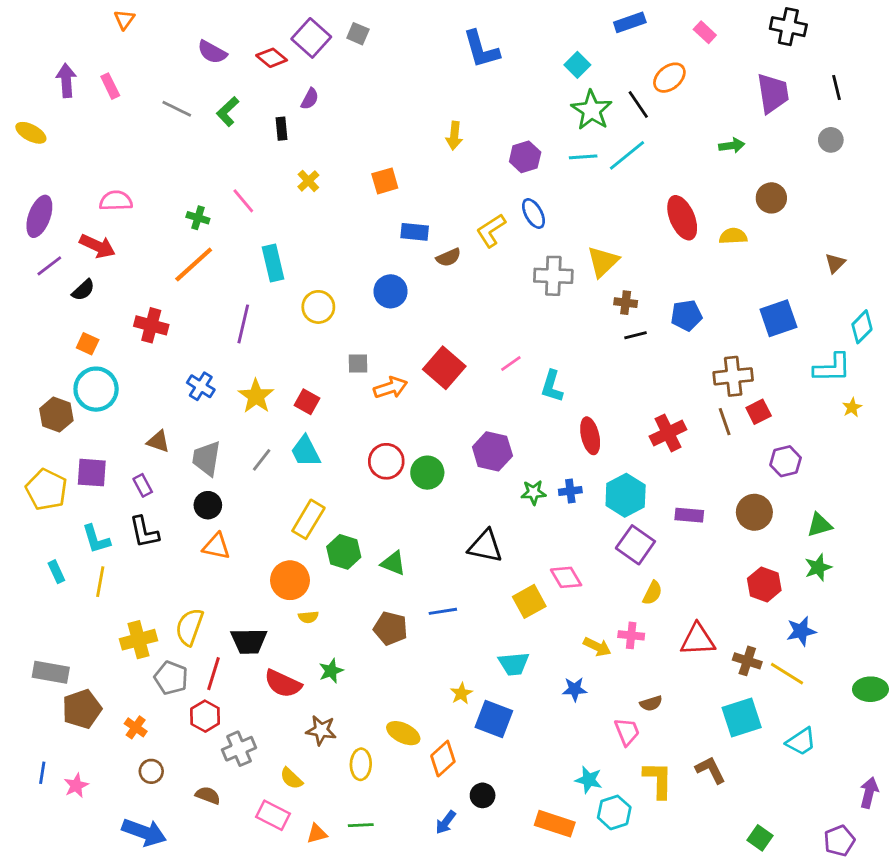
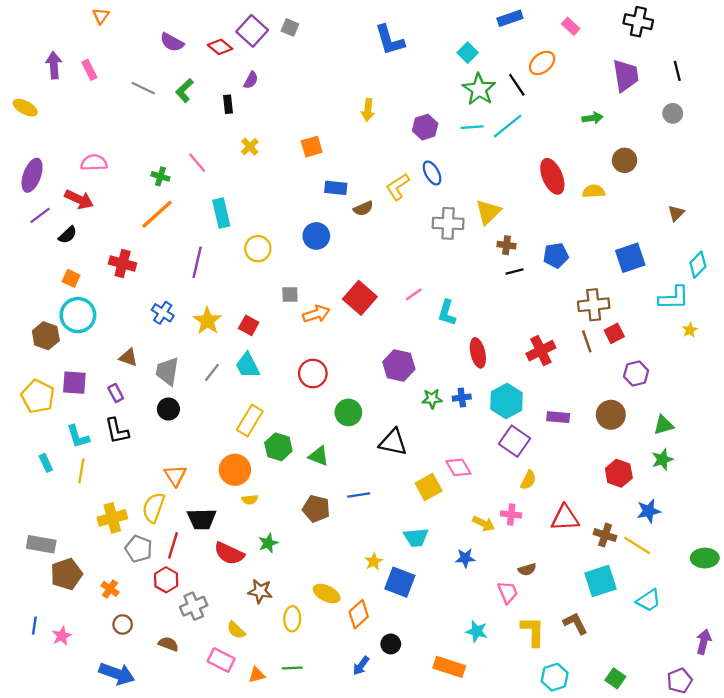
green circle: (427, 473) -> (348, 412), moved
orange triangle: (216, 546) -> (175, 475), moved, turned 45
cyan hexagon: (614, 812) -> (555, 677), moved

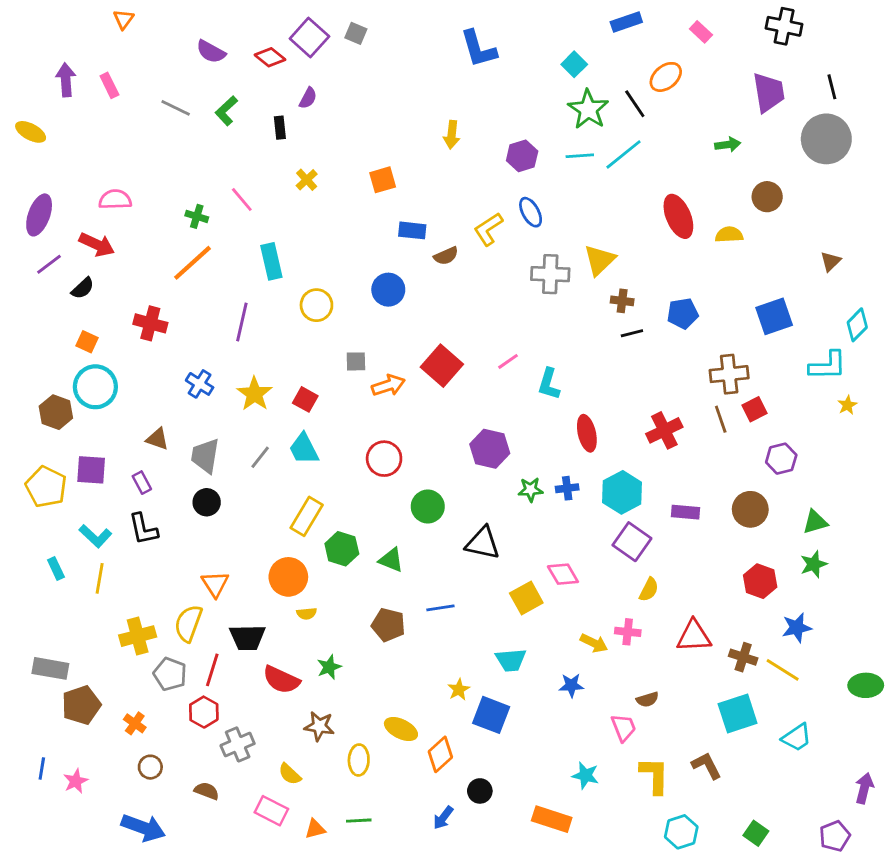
gray circle: (673, 113) -> (826, 139), size x2.0
cyan L-shape: (78, 437) -> (95, 536), turned -30

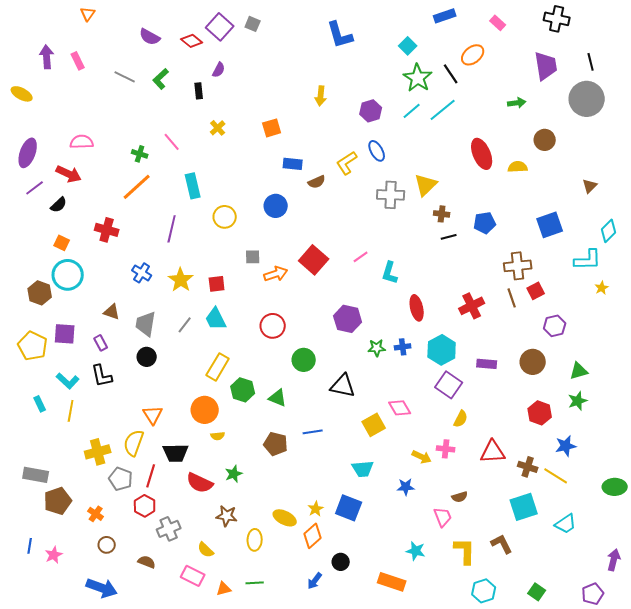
cyan line: (580, 156) -> (412, 111), turned -36
red square: (305, 399) -> (217, 284), turned -36
yellow star: (459, 690) -> (316, 509), moved

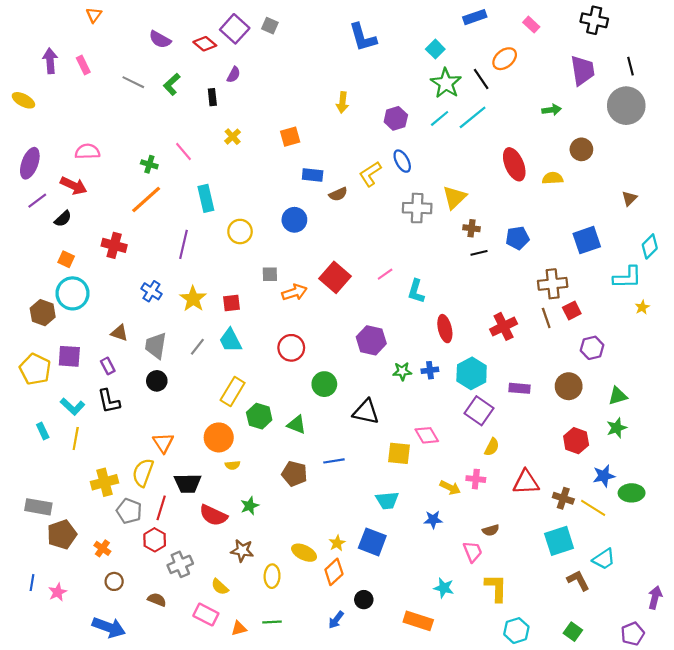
yellow square: (374, 425) -> (399, 453), turned 35
green ellipse: (615, 487) -> (632, 493), moved
brown L-shape: (502, 544) -> (578, 580), moved

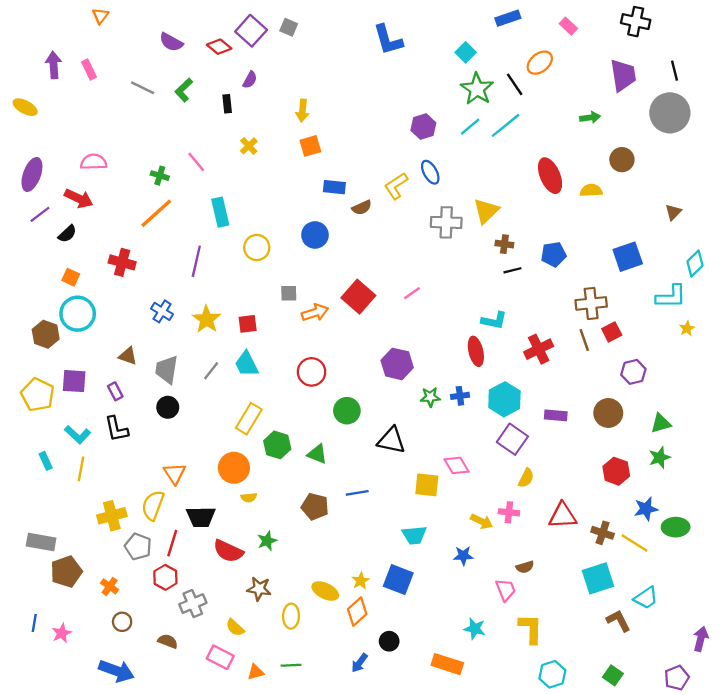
yellow arrow: (342, 102) -> (302, 111), moved
cyan L-shape: (416, 291) -> (494, 321), moved, turned -95

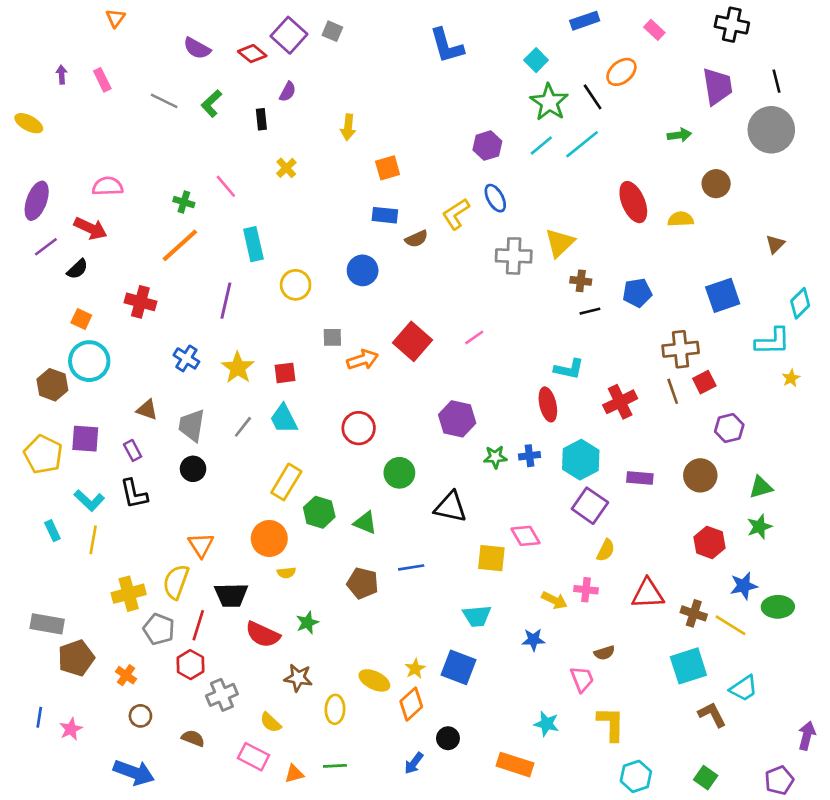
purple arrow: (54, 65) -> (62, 75), size x0.6
orange square: (310, 146) -> (388, 168), moved

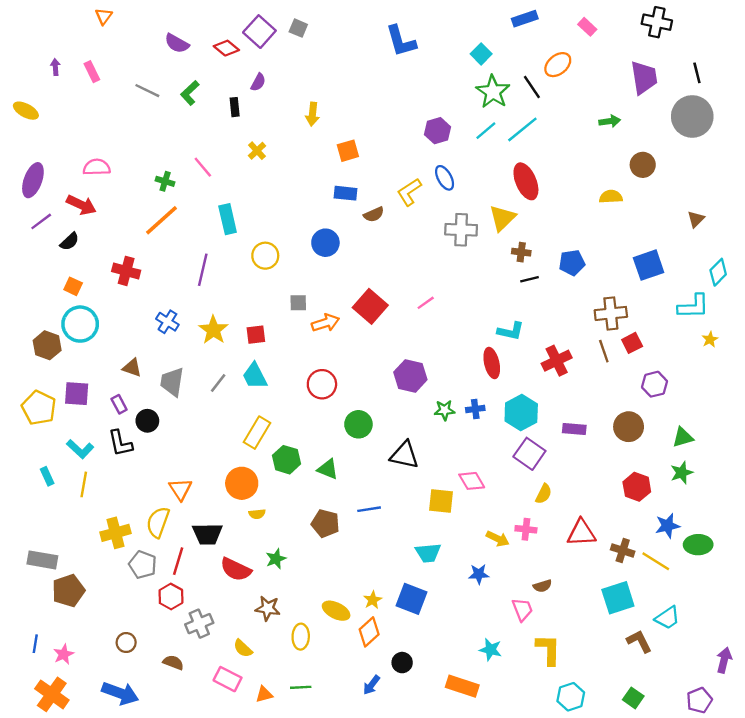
red ellipse: (633, 202) -> (526, 181), moved
black circle: (193, 469) -> (147, 421), moved
orange cross: (126, 675) -> (52, 694), moved, size x1.8

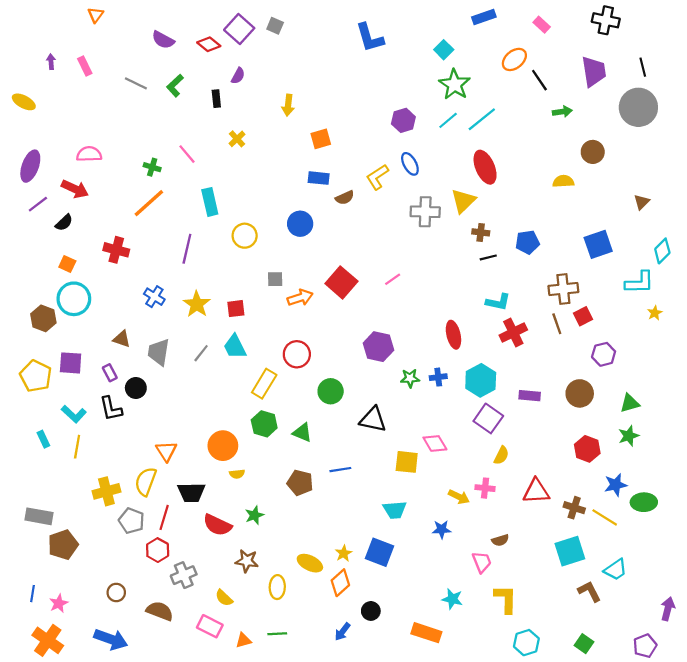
black line: (532, 87) -> (539, 80), moved
cyan L-shape: (511, 331) -> (498, 302), moved
yellow rectangle: (257, 433) -> (264, 384), moved
brown semicircle: (173, 663) -> (160, 611), size x1.4

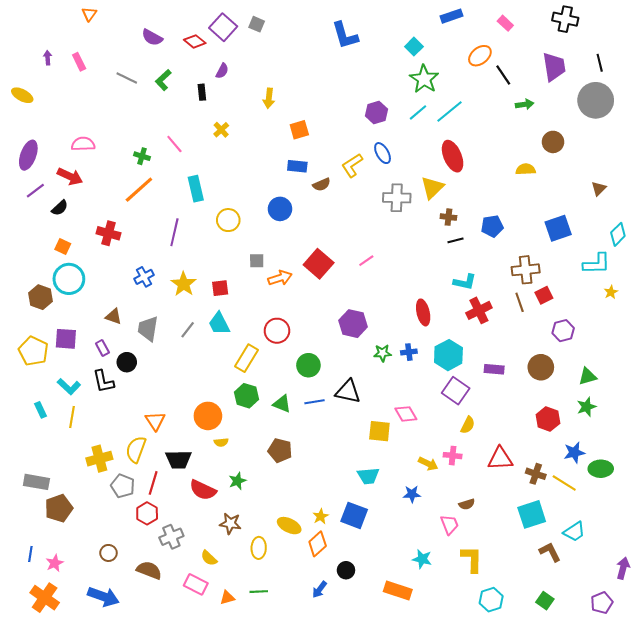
blue cross: (154, 297) -> (144, 277), turned 30
blue line: (340, 470) -> (315, 402), moved

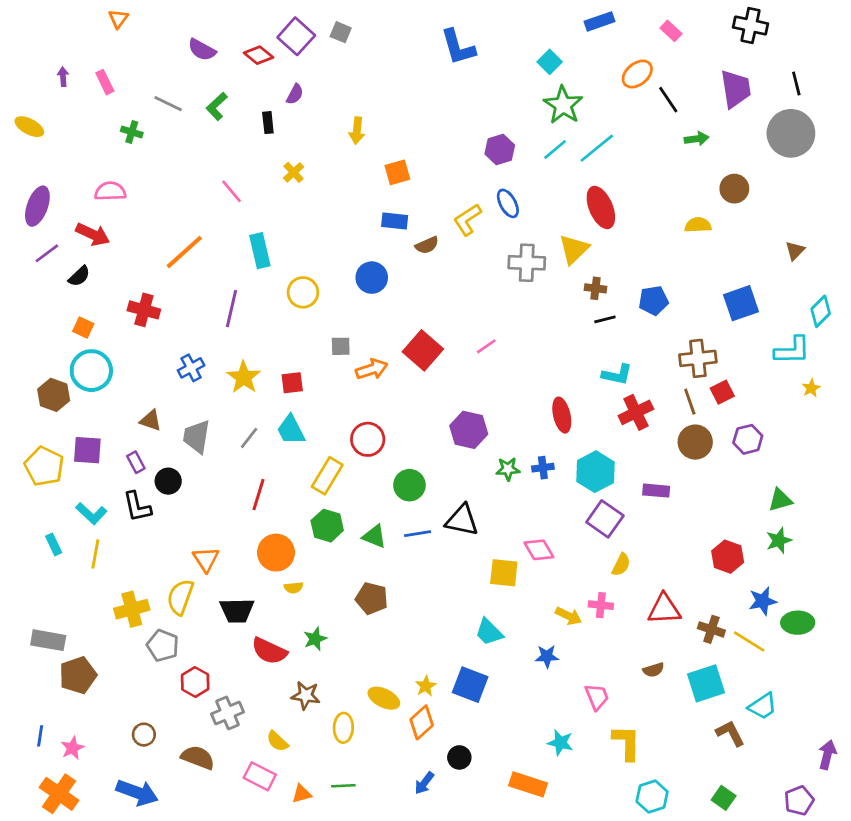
green cross: (142, 156) -> (132, 132), moved
brown circle: (541, 367) -> (695, 442), moved
cyan trapezoid: (368, 476) -> (489, 632), turned 50
red line: (153, 483) -> (258, 495), moved
brown semicircle: (467, 504) -> (653, 670), moved

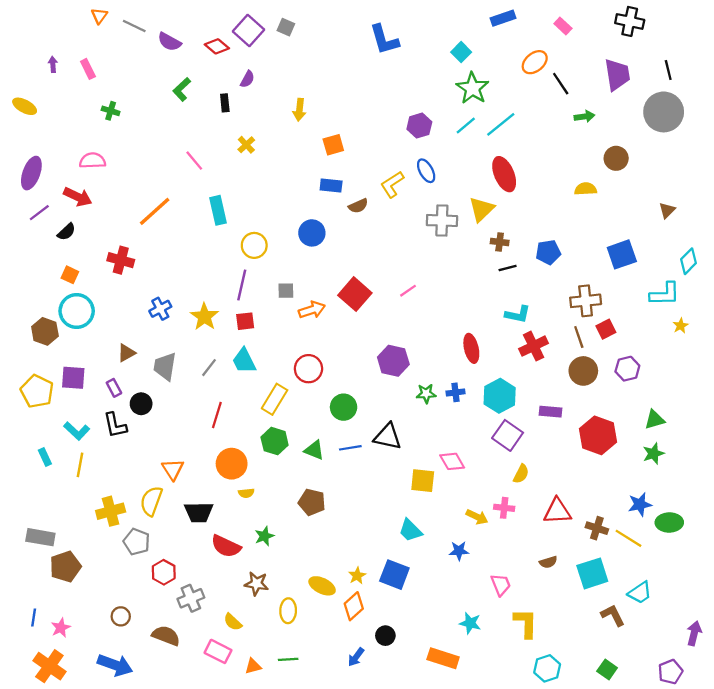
gray line: (168, 104) -> (134, 26), moved
purple line: (232, 309) -> (242, 285), moved
brown triangle: (151, 420) -> (126, 353), turned -48
red hexagon: (728, 557) -> (598, 435), moved, size x1.4

